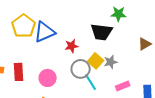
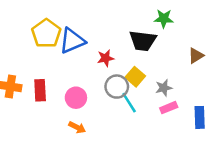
gray star: (111, 62) -> (164, 88), moved

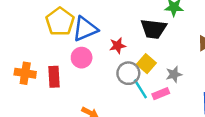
pink circle: (76, 98) -> (82, 58), moved
pink rectangle: (169, 108) -> (161, 94), moved

